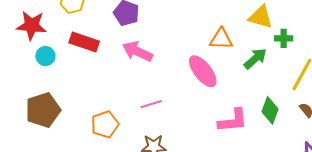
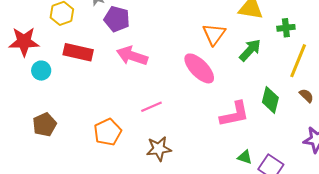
green cross: (284, 38) -> (286, 28), moved
orange triangle: (221, 39) -> (214, 34), turned -50
brown pentagon: (43, 110) -> (45, 124), size x0.7

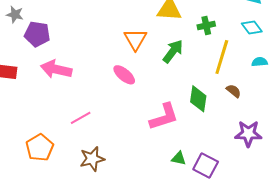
pink ellipse: (199, 68) -> (124, 75), size x0.7

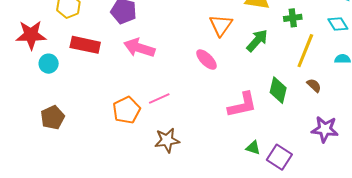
orange pentagon: (40, 148) -> (126, 110), moved

